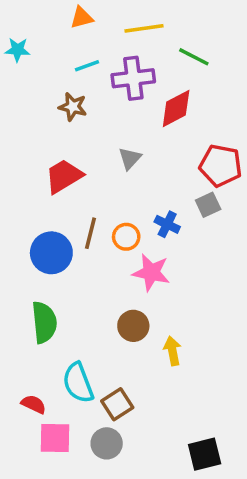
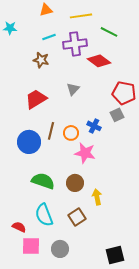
red diamond: (176, 109) -> (99, 61), turned 65
green semicircle: (44, 322) -> (43, 181), moved, turned -65
brown square: (117, 404) -> (77, 217), moved

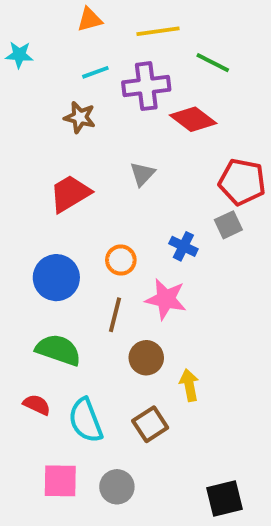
brown line: (51, 131) -> (115, 315), moved
orange circle: (71, 133) -> (121, 260), moved
green semicircle: (43, 181) -> (58, 350), moved
red semicircle: (19, 227) -> (37, 405), moved

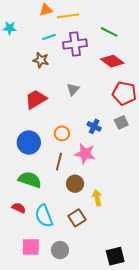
yellow line: (158, 31) -> (68, 16), moved
red diamond: (193, 119) -> (112, 61), moved
gray square: (228, 225) -> (121, 122), moved

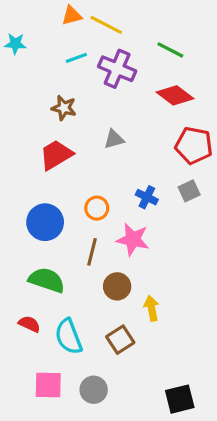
yellow line: (68, 16) -> (106, 25), turned 35
purple cross: (75, 44) -> (117, 69), turned 30
brown star: (41, 60) -> (64, 108), moved
gray triangle: (73, 89) -> (114, 139), turned 32

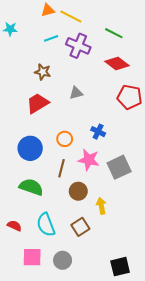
gray square: (189, 191) -> (119, 167), moved, size x1.6
red semicircle: (29, 324) -> (14, 226), moved

